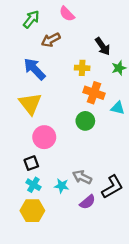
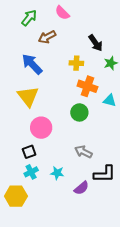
gray arrow: (82, 177) -> (83, 152), moved
cyan cross: (33, 185) -> (31, 172), turned 32
black L-shape: (112, 187) -> (105, 174), turned 30
yellow hexagon: (32, 211) -> (16, 196), moved

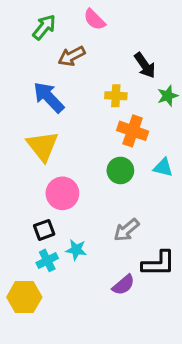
cyan triangle: (110, 100) -> (163, 167), moved
gray arrow: (83, 152) -> (126, 230), turned -66
cyan star: (57, 173) -> (76, 250), moved

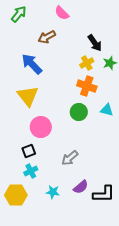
green arrow: (44, 27) -> (19, 14), moved
yellow cross: (116, 96) -> (87, 63), moved, turned -32
gray arrow: (126, 230) -> (70, 158), moved
cyan star: (76, 250) -> (53, 192), moved
black L-shape: (159, 263) -> (104, 194), moved

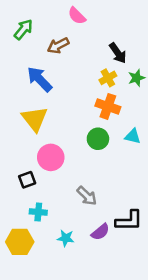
green arrow: (19, 14) -> (23, 29), moved
black square: (29, 151) -> (27, 180), moved
gray arrow: (70, 158) -> (87, 196), turned -96
cyan cross: (31, 171) -> (38, 212), turned 32
black L-shape: (104, 194) -> (129, 221), moved

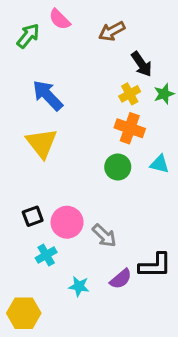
pink semicircle: (77, 16) -> (60, 19), moved
brown arrow: (58, 46) -> (112, 31), moved
pink circle: (51, 157) -> (67, 222), moved
cyan cross: (38, 212) -> (46, 255), turned -35
yellow hexagon: (20, 242) -> (24, 313), moved

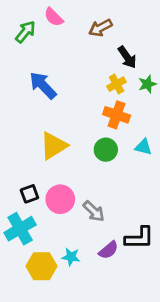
yellow triangle: (42, 143) -> (54, 146), moved, turned 36
cyan cross: (46, 255) -> (20, 229), moved, size x1.6
yellow hexagon: (24, 313) -> (42, 266), moved

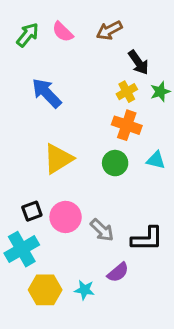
pink semicircle: (54, 17) -> (63, 32), moved
black L-shape: (139, 238) -> (147, 239), moved
cyan star: (71, 257) -> (84, 290), moved

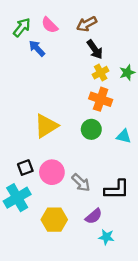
black arrow: (138, 62) -> (95, 49), moved
blue arrow: (47, 93) -> (37, 48), moved, size x0.7
cyan triangle: (156, 160) -> (124, 136), moved
yellow hexagon: (45, 290) -> (54, 220), moved
cyan star: (84, 290) -> (106, 237), moved

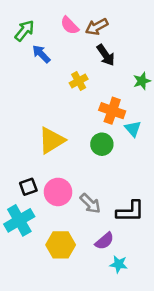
pink semicircle: (50, 25) -> (70, 26), moved
yellow cross: (101, 73) -> (79, 81), moved
cyan triangle: (124, 136) -> (133, 129), moved, turned 35

